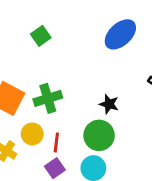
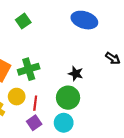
blue ellipse: (120, 34) -> (84, 20), turned 60

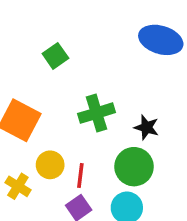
green square: (23, 21) -> (55, 56), moved
green cross: (29, 69) -> (97, 113), moved

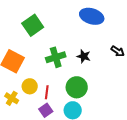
green square: (55, 56) -> (33, 25), size x1.5
black star: (146, 127) -> (84, 56), moved

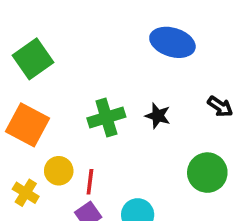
green square: (33, 25) -> (33, 59), moved
green circle: (77, 87) -> (207, 173), moved

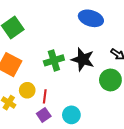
black star: (158, 116) -> (83, 59), size x1.6
green circle: (207, 173) -> (110, 80), moved

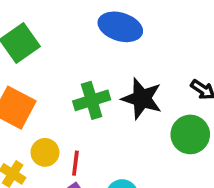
blue ellipse: (91, 18) -> (120, 27), moved

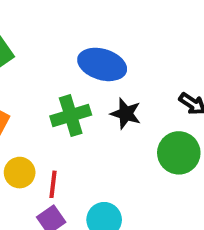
blue ellipse: (120, 27) -> (102, 64), moved
black star: (142, 99) -> (126, 114), size x0.7

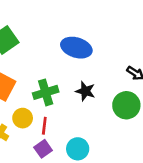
black star: (126, 114) -> (85, 91), moved
green cross: (71, 116) -> (46, 92), moved

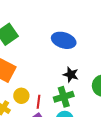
green cross: (46, 92) -> (64, 97), moved

